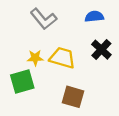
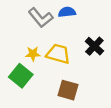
blue semicircle: (94, 16) -> (67, 12), moved
green square: (22, 81) -> (21, 76), turned -35

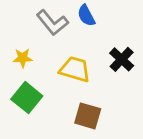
blue semicircle: (67, 12) -> (86, 16), turned -112
yellow star: (33, 54) -> (23, 58), moved

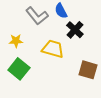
black cross: (122, 59) -> (75, 30), moved
brown square: (88, 116) -> (88, 70), moved

